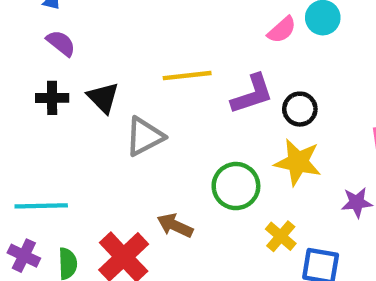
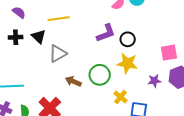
yellow line: (187, 76) -> (59, 19), moved
brown arrow: (175, 226) -> (73, 81), moved

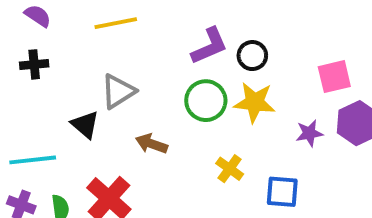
black triangle: (39, 36) -> (85, 125), moved
green circle: (100, 75) -> (206, 101), moved
yellow cross: (120, 97) -> (230, 169), moved

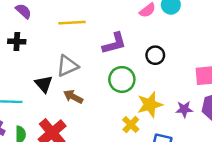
purple L-shape: (209, 46) -> (114, 43), moved
yellow star: (255, 102) -> (150, 105), moved, turned -30
brown arrow: (151, 144) -> (73, 97), moved

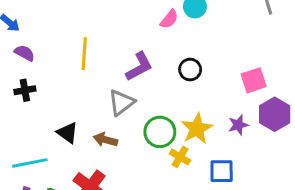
yellow line: (72, 23) -> (84, 54), turned -70
gray triangle: (67, 66) -> (121, 103), moved
green circle: (122, 79) -> (160, 132), moved

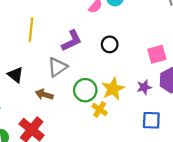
black triangle: (67, 133) -> (15, 75), moved
blue square: (222, 171) -> (151, 120), moved

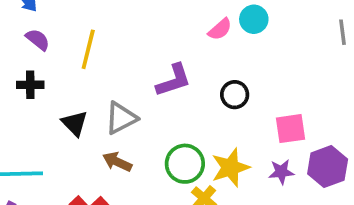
yellow line: (31, 29) -> (88, 49), moved
pink square: (157, 54) -> (290, 129), moved
gray triangle: (57, 67) -> (121, 118), moved

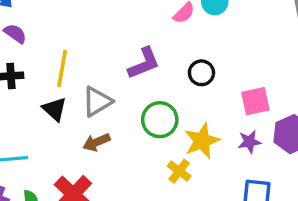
yellow line: (88, 49) -> (62, 68), moved
brown arrow: (117, 162) -> (96, 142), turned -44
green circle: (185, 164) -> (160, 120), moved

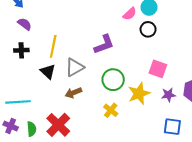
black circle: (201, 73) -> (148, 29), moved
pink square: (255, 101) -> (158, 69), moved, turned 30
yellow cross: (179, 171) -> (111, 110), moved

